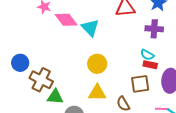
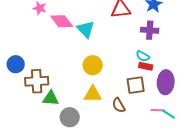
brown cross: (41, 80) -> (37, 81), turned -30

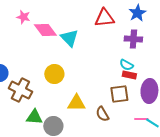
yellow circle: (93, 65) -> (54, 74), moved
brown cross: (37, 81) -> (20, 90), turned 30
green triangle: (51, 98) -> (34, 117), moved

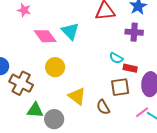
pink diamond: (45, 30) -> (45, 36), moved
cyan semicircle: (126, 65) -> (116, 58), moved
yellow triangle: (76, 103) -> (77, 96), turned 36
pink line: (141, 119) -> (142, 112), turned -40

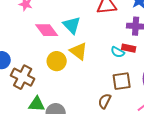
red rectangle: (130, 68) -> (129, 48), moved
yellow triangle: (77, 96) -> (79, 51), moved
brown semicircle: (103, 107) -> (105, 101), turned 56

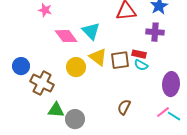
red rectangle: (129, 48) -> (139, 54), moved
cyan semicircle: (118, 52) -> (141, 65), moved
brown square: (122, 81) -> (120, 60), moved

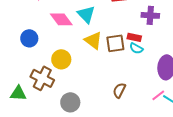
blue circle: (21, 66) -> (29, 38), moved
yellow circle: (76, 67) -> (61, 59), moved
brown cross: (42, 83) -> (42, 78), moved
green triangle: (56, 110) -> (18, 93), moved

